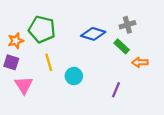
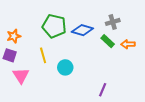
green pentagon: (42, 29) -> (54, 26), moved
orange arrow: (140, 62) -> (128, 44), moved
purple line: (116, 90) -> (103, 90), moved

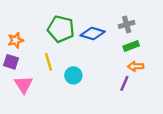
green rectangle: (108, 41) -> (131, 46), moved, turned -64
orange arrow: (128, 44) -> (136, 66), moved
purple line: (103, 90) -> (124, 83), moved

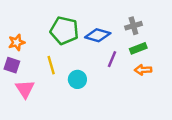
purple line: (124, 83) -> (112, 59), moved

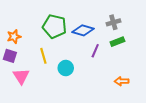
orange arrow: (143, 70) -> (122, 81), moved

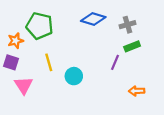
green pentagon: (55, 26) -> (40, 26), moved
blue diamond: (83, 30) -> (93, 19), moved
purple line: (95, 51) -> (115, 62), moved

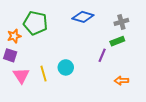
gray cross: (127, 25) -> (121, 22), moved
yellow line: (49, 62) -> (43, 74), moved

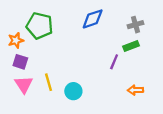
blue diamond: (83, 17) -> (93, 19), turned -35
purple square: (10, 55) -> (20, 62), moved
cyan circle: (66, 67) -> (73, 91), moved

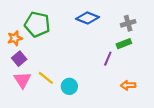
blue diamond: (93, 19) -> (88, 18), turned 40
purple square: (20, 62) -> (19, 59), turned 32
yellow line: (49, 82) -> (46, 78), turned -35

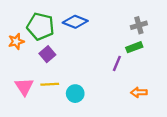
blue diamond: (88, 18) -> (75, 22), moved
purple square: (19, 59) -> (47, 54), moved
yellow line: (46, 78) -> (50, 84), turned -42

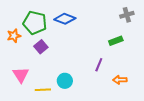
gray cross: (139, 25) -> (127, 15), moved
purple line: (117, 63) -> (99, 65), moved
yellow line: (50, 84) -> (43, 90), moved

